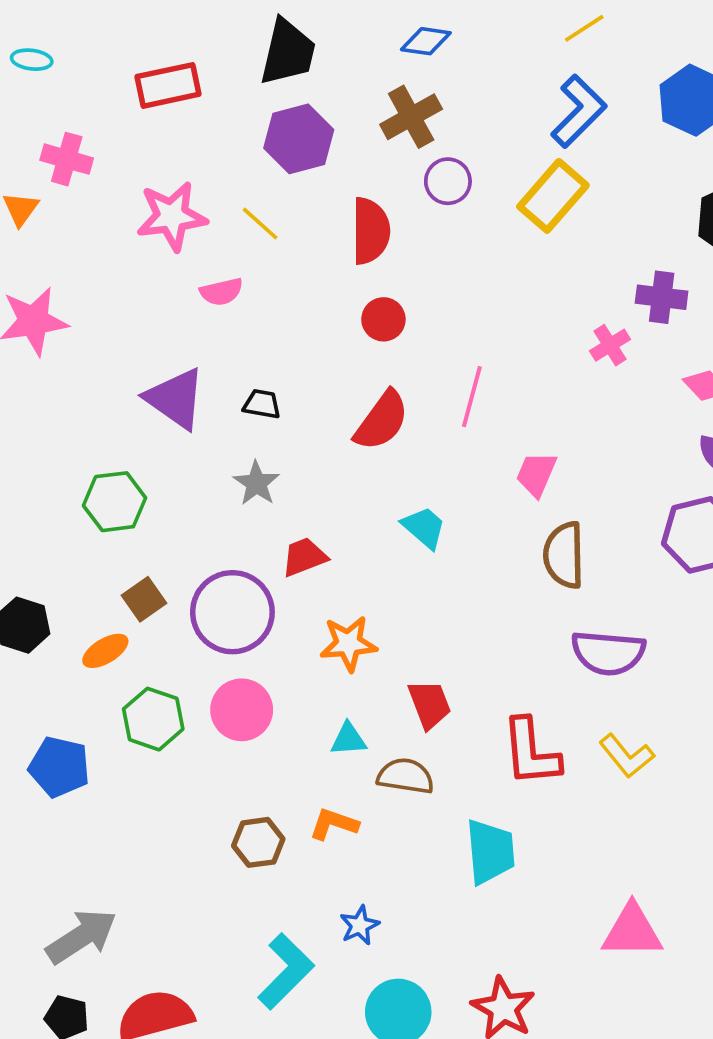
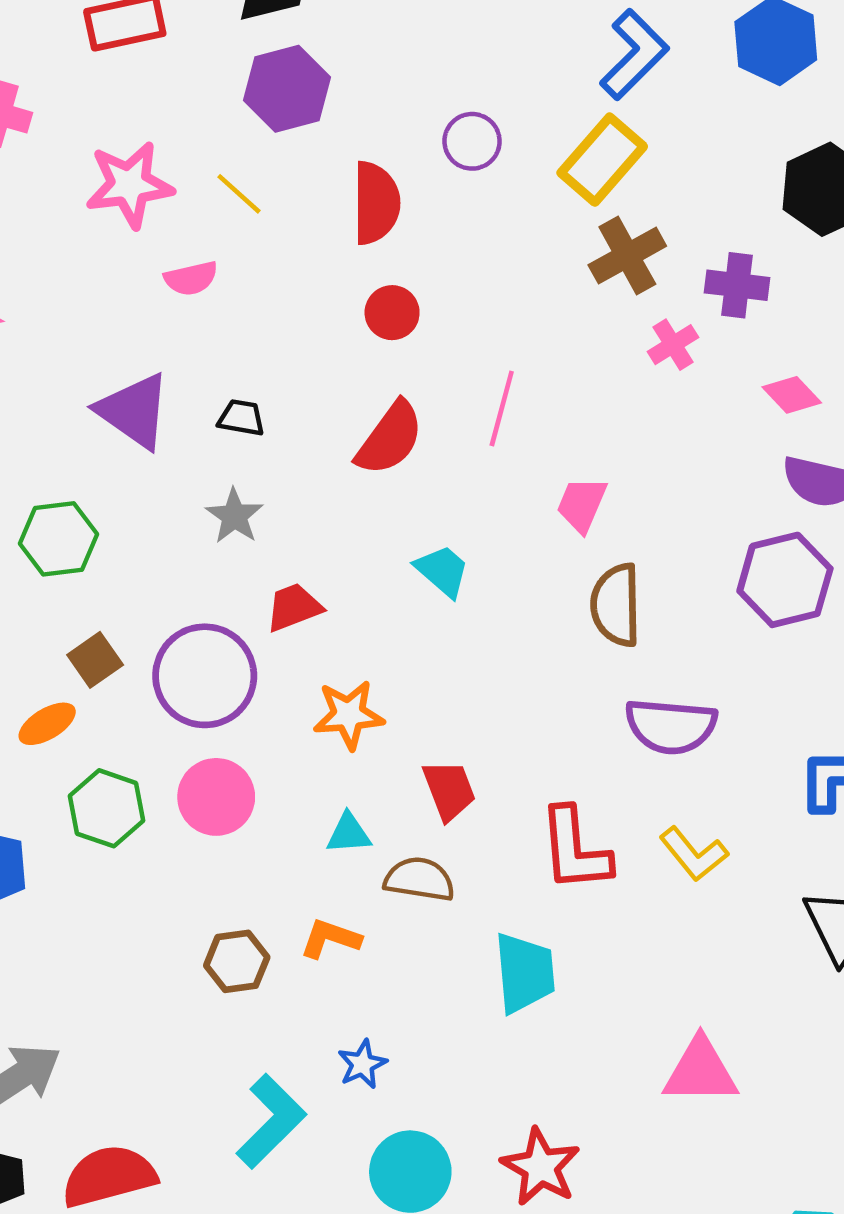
brown cross: (411, 117) -> (627, 256), moved

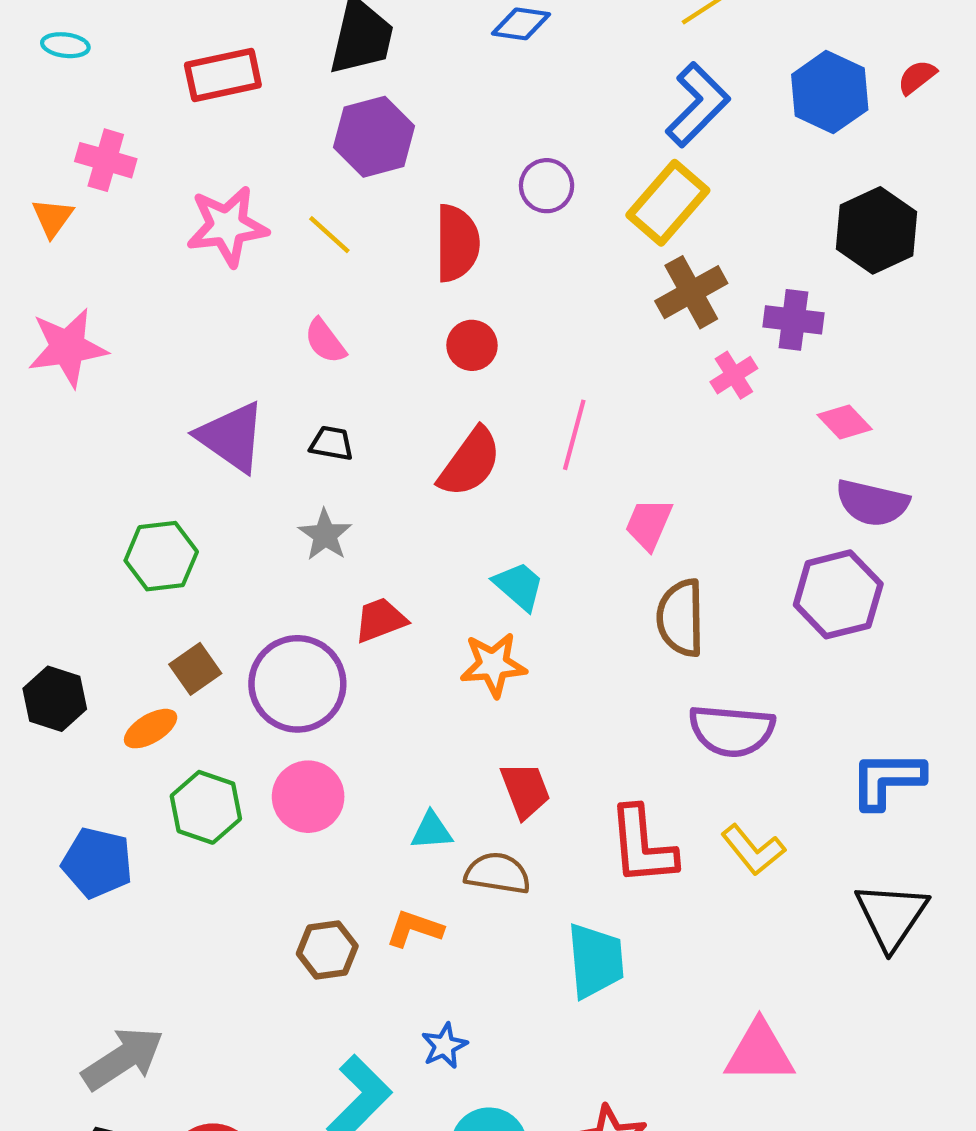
pink semicircle: (191, 278) -> (325, 341), moved, turned 66
orange star: (349, 715) -> (493, 665), moved

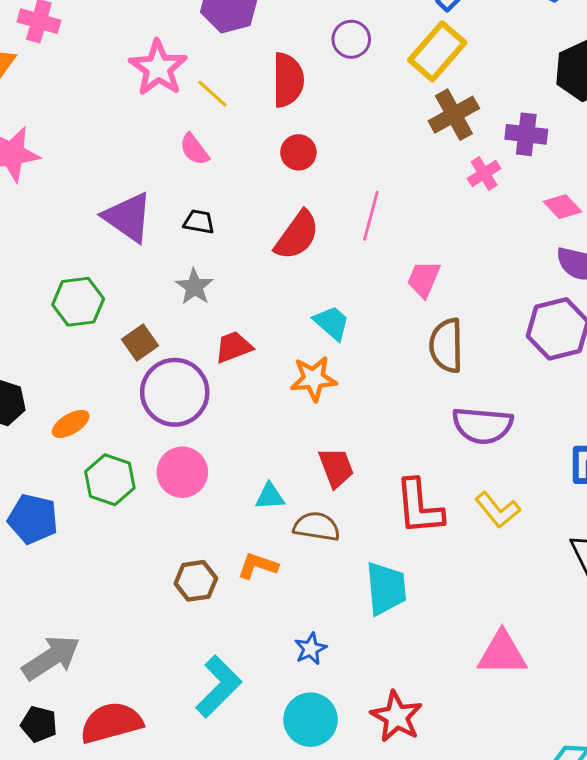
pink star: (227, 226) -> (158, 68), moved, turned -30
yellow line: (329, 235) -> (212, 94), moved
brown square: (195, 669) -> (140, 342), moved
blue star: (444, 1046) -> (311, 649), moved

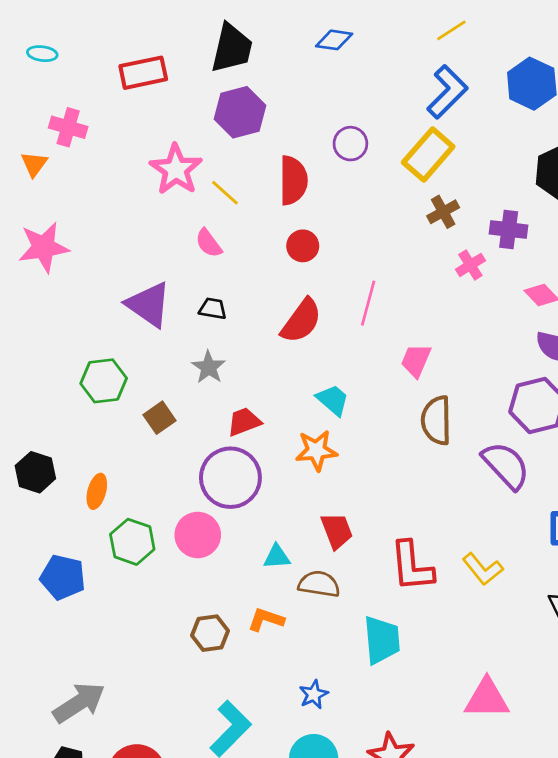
brown cross: (454, 115) -> (443, 212), size x0.7
purple circle: (175, 392) -> (230, 478), moved
orange ellipse: (71, 424) -> (97, 491), turned -44
purple semicircle: (483, 425) -> (506, 465), moved, turned -138

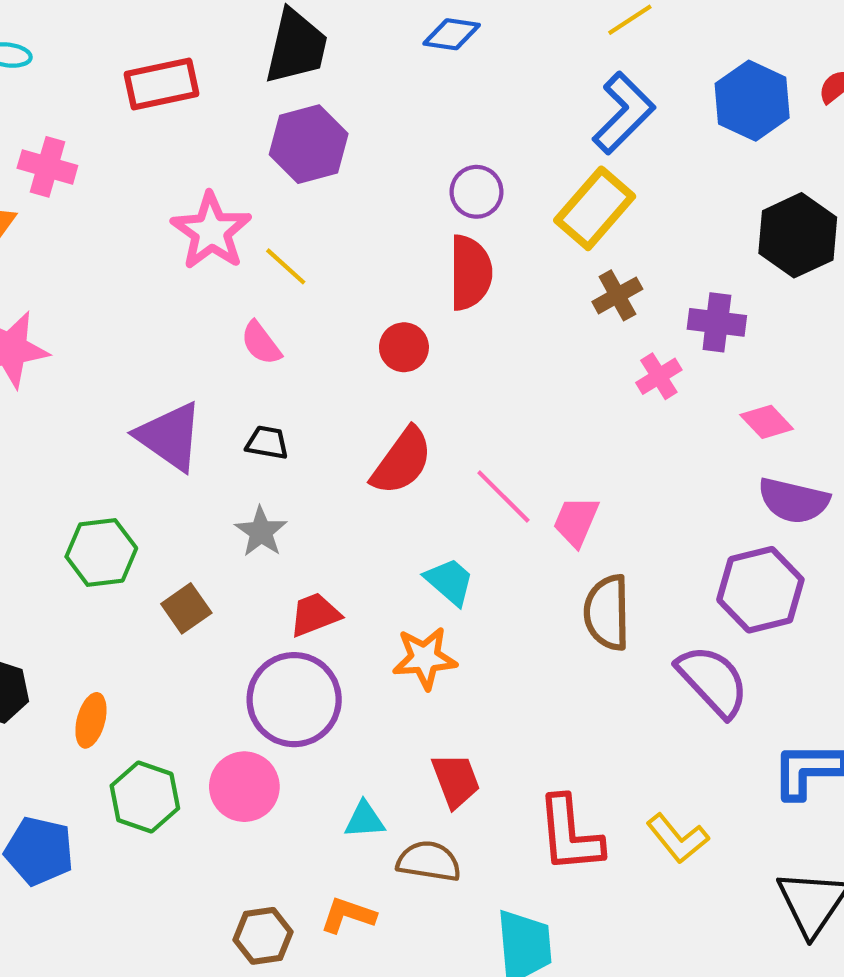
red semicircle: (293, 180) -> (470, 273), moved
pink line: (368, 303) -> (503, 496), moved, turned -60

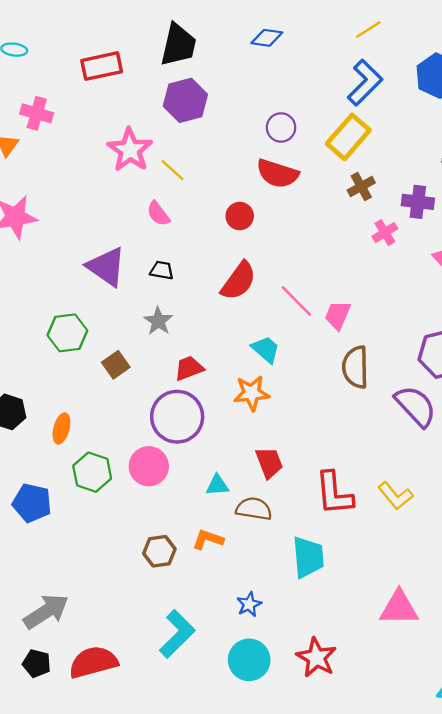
red semicircle: (470, 273) -> (277, 174), turned 108

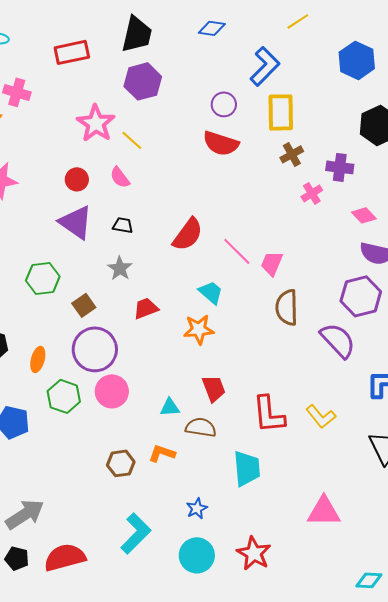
blue L-shape: (365, 83) -> (265, 66), moved
yellow rectangle: (348, 137) -> (281, 112), turned -42
red circle: (240, 216) -> (77, 179), moved
purple circle: (177, 417) -> (95, 349), moved

